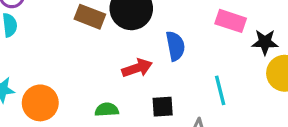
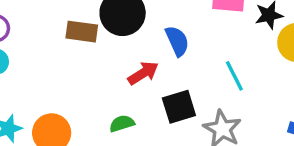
black square: (163, 107) -> (179, 107), size x1.4

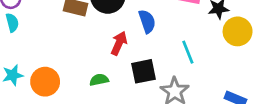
red arrow: (143, 73) -> (119, 43), turned -40

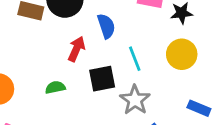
yellow circle: (238, 31) -> (182, 54), moved
cyan line: (188, 52) -> (135, 59), moved

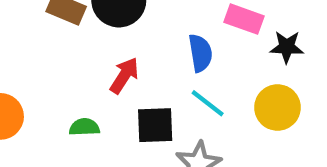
blue semicircle: (106, 26) -> (200, 53), moved
cyan line: (135, 59) -> (208, 103), turned -40

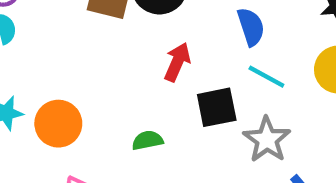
green semicircle: (84, 127) -> (147, 140), moved

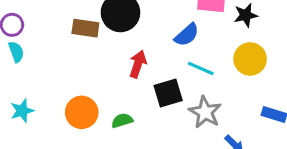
blue semicircle: (251, 27) -> (187, 35), turned 72
orange circle: (58, 124) -> (82, 112), moved

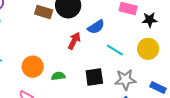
blue semicircle: (187, 35) -> (96, 27), moved
black square: (168, 93) -> (94, 77), moved
gray star: (205, 112) -> (125, 80), moved, turned 30

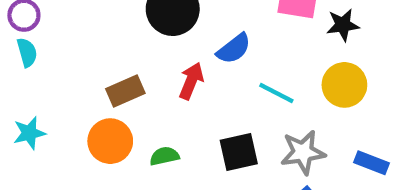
brown rectangle: (44, 12) -> (125, 91), moved, turned -36

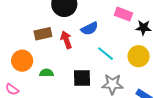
red arrow: (191, 81) -> (66, 40), turned -54
brown rectangle: (125, 91) -> (43, 34), moved

